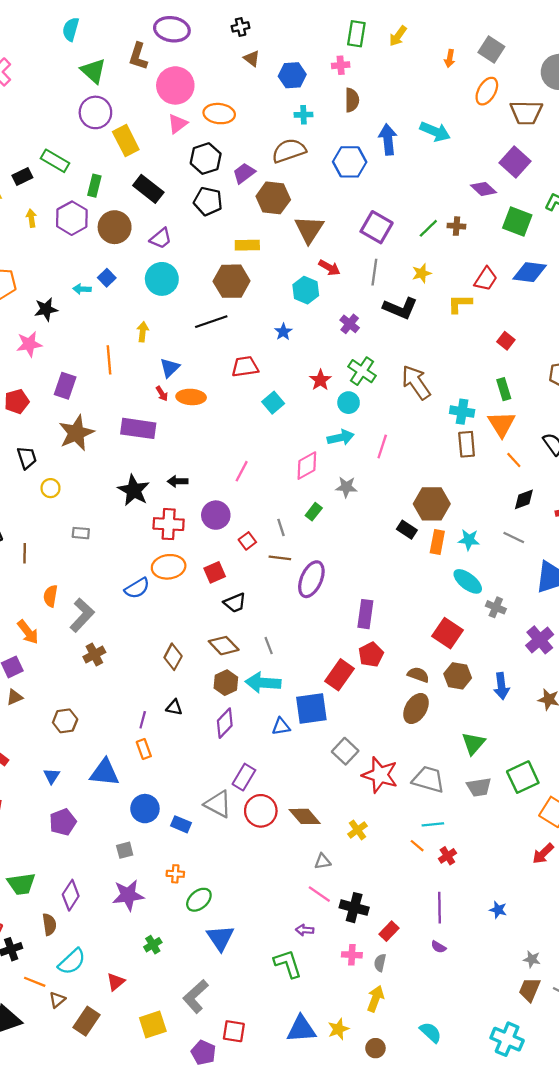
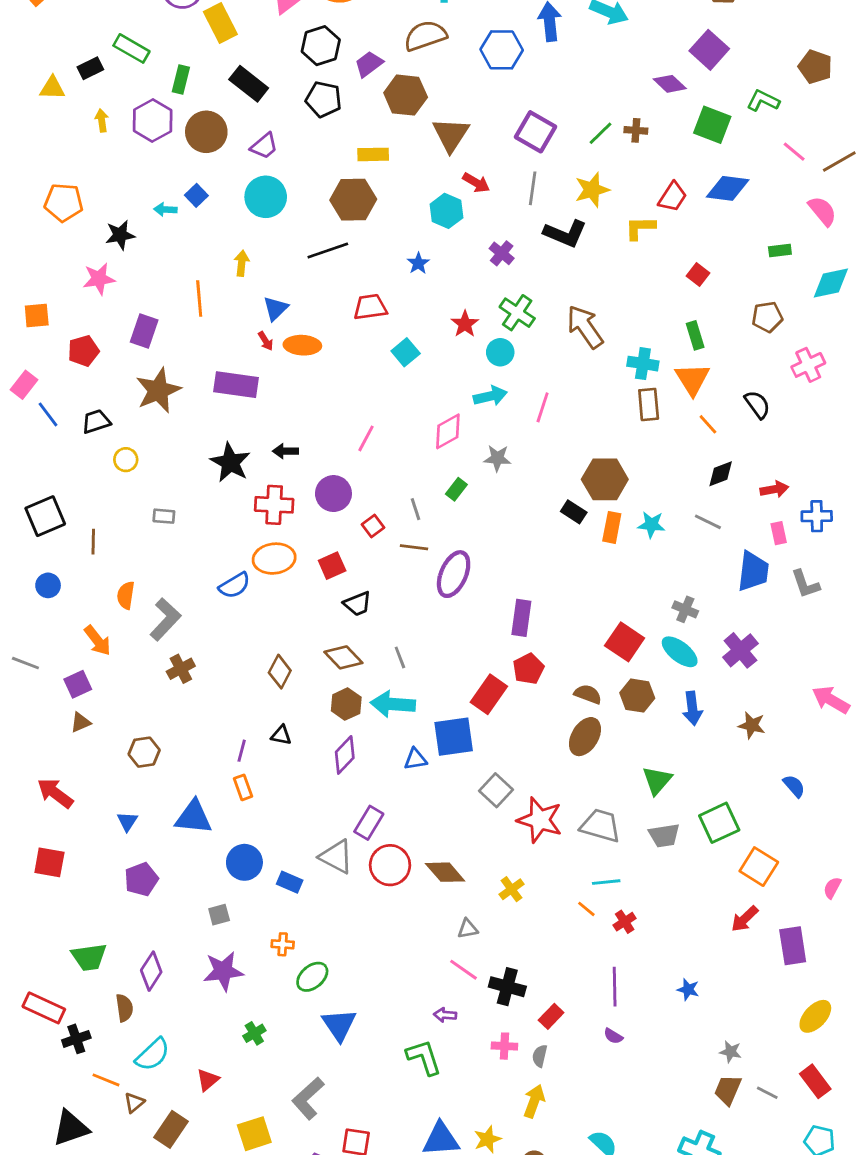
yellow star: (422, 273) -> (592, 190), size x1.4
black trapezoid: (27, 458) -> (96, 421), turned -90
cyan ellipse: (468, 581) -> (680, 652), moved

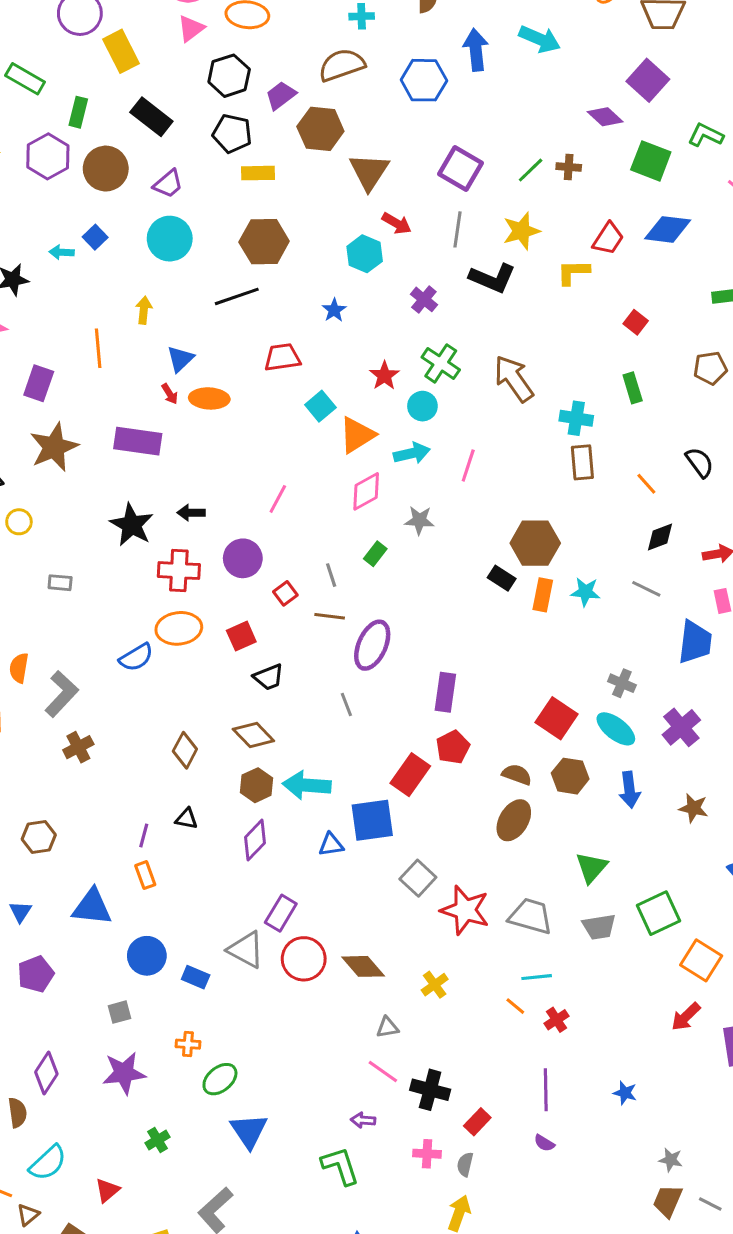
yellow rectangle: (373, 154) -> (258, 173), moved
orange triangle: (692, 379) -> (357, 435), moved, turned 30
gray line: (400, 657) -> (346, 705), moved

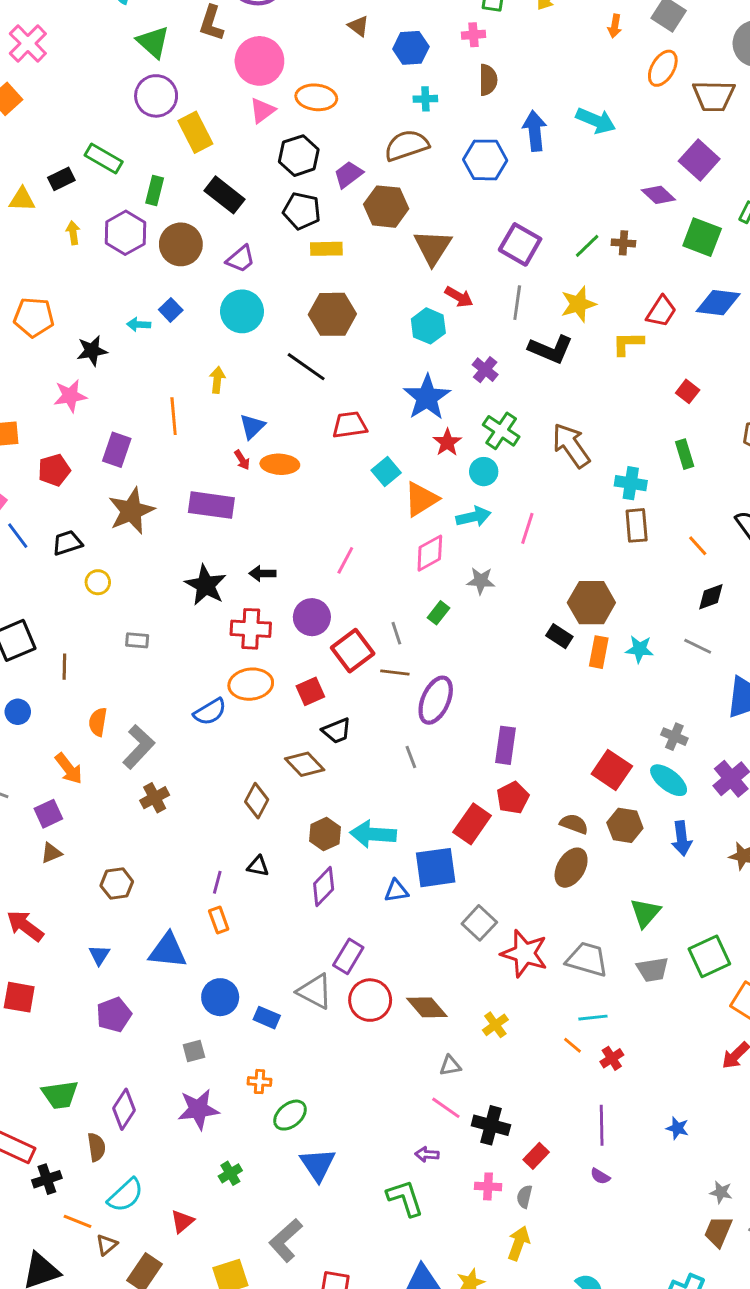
black line: (237, 296) -> (306, 367), turned 54
blue star: (334, 310) -> (427, 397), moved, size x2.0
red square: (285, 593) -> (353, 651), size x1.8
brown diamond: (253, 735) -> (305, 764), moved

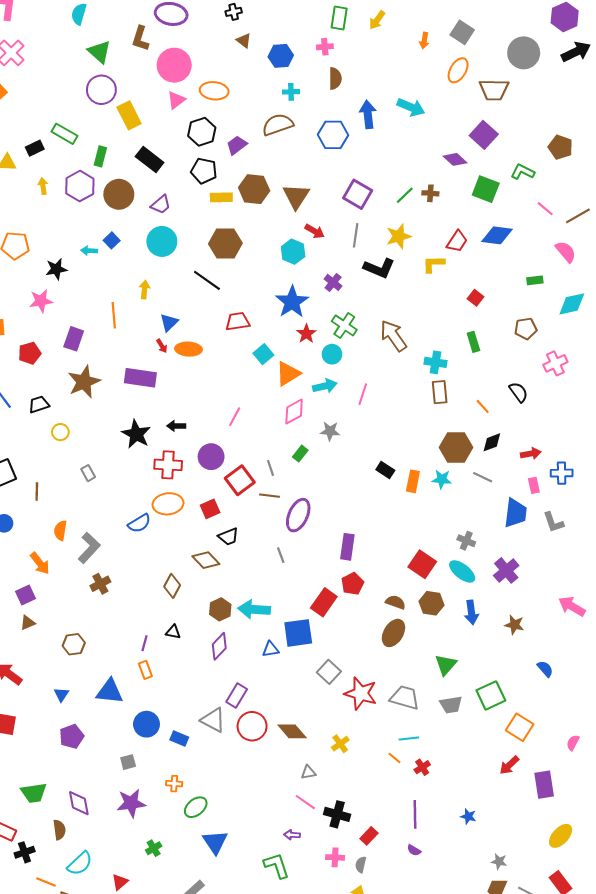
brown hexagon: (386, 207) -> (254, 189), moved
brown hexagon: (591, 603) -> (456, 447), moved
gray rectangle: (137, 640) -> (88, 473), turned 56
purple diamond: (124, 1109) -> (79, 803), turned -44

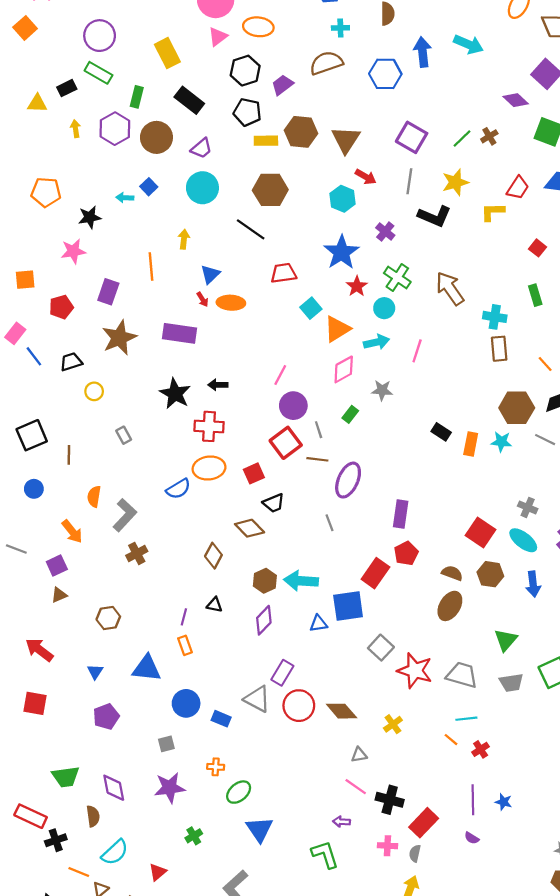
purple circle: (101, 90) -> (100, 36), moved
brown cross: (430, 193) -> (489, 136), turned -35
purple circle: (211, 457) -> (293, 406), moved
blue star: (468, 816) -> (504, 802), moved
red rectangle: (369, 836) -> (424, 823), size x1.5

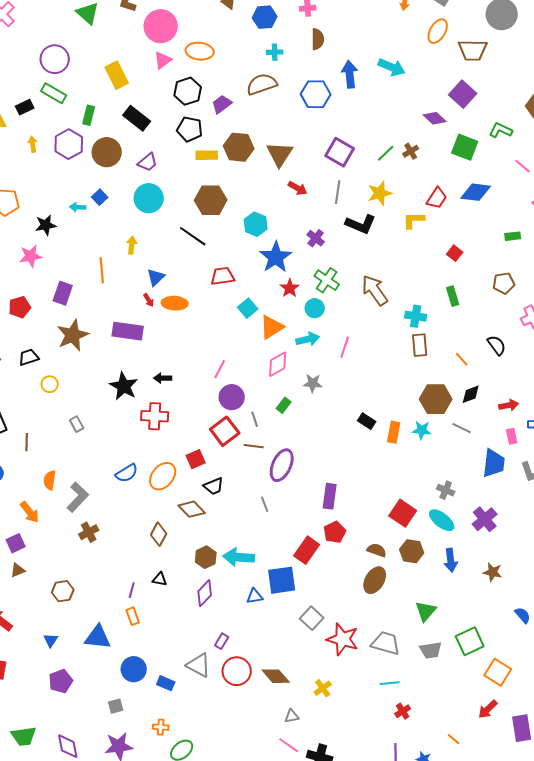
cyan hexagon: (343, 199) -> (256, 224), moved
orange ellipse: (209, 468) -> (163, 476), moved, turned -44
purple rectangle: (282, 673) -> (222, 641), size x0.7
orange line: (451, 740) -> (454, 739), moved

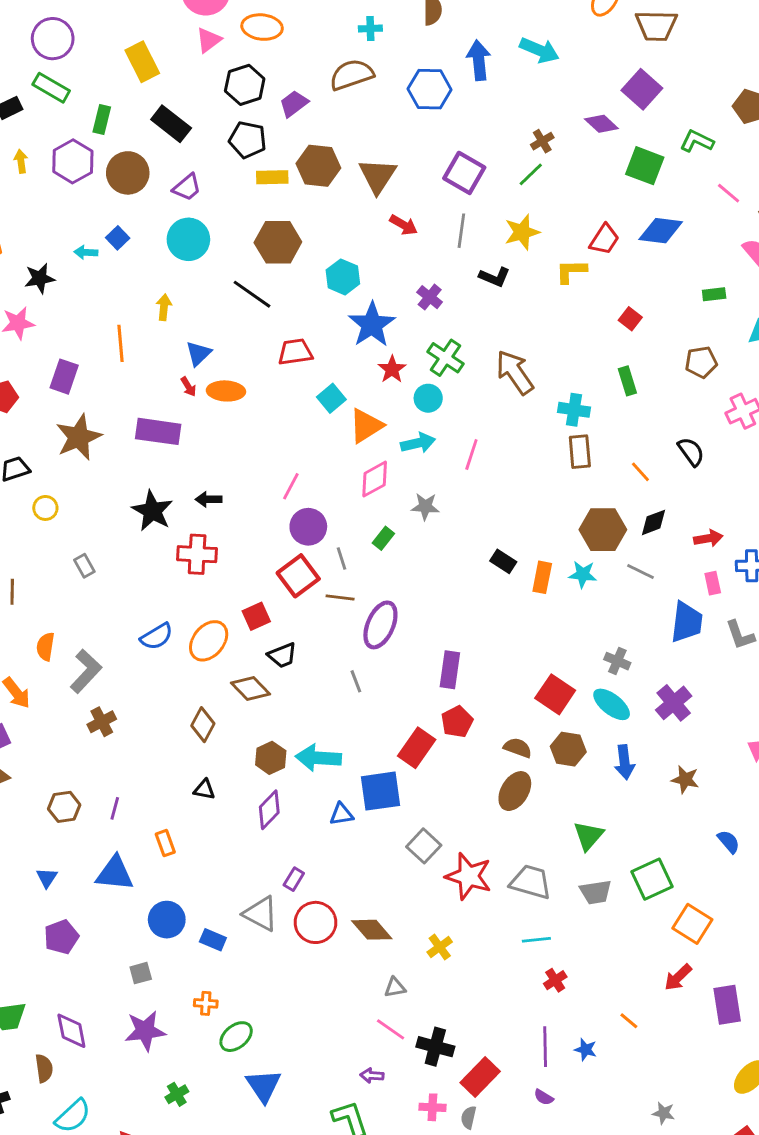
brown cross: (411, 151) -> (542, 141), moved
black L-shape: (361, 224) -> (495, 277), size x0.7
purple line: (132, 590) -> (115, 808), moved

